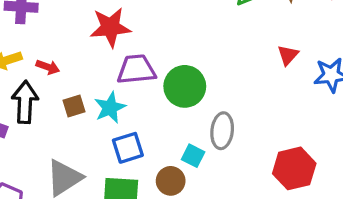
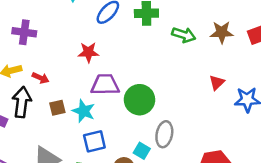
red star: (110, 27) -> (88, 52), size x0.7
cyan star: (110, 108) -> (84, 111), turned -30

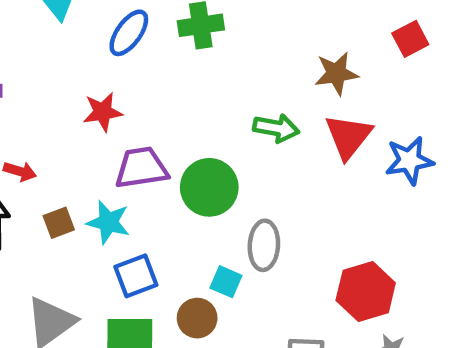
brown star: (222, 32) -> (336, 73), moved
green arrow: (184, 35) -> (276, 128), moved
red triangle: (217, 83) -> (348, 136), size x1.6

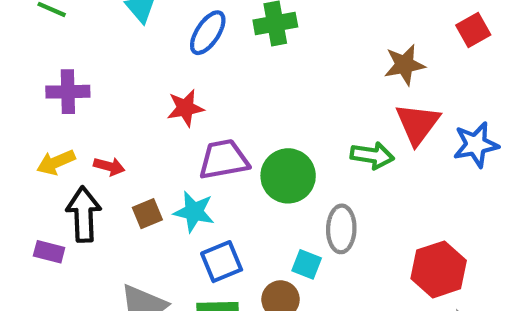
green arrow: (276, 128) -> (372, 155), moved

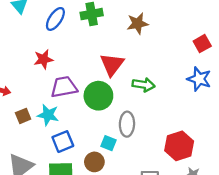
red square: (473, 30) -> (202, 44), moved
brown star: (405, 65) -> (138, 23), moved
red triangle: (418, 124) -> (112, 64), moved
blue star: (476, 145) -> (199, 79), turned 30

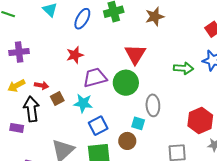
green arrow: (144, 85) -> (183, 68), moved
brown square: (23, 116) -> (57, 99), moved

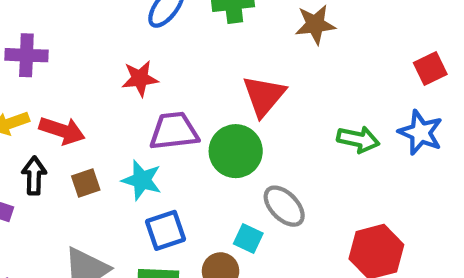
red arrow: (42, 85) -> (62, 131), size x1.5
brown square: (57, 99) -> (86, 183), moved
gray ellipse: (153, 105) -> (284, 206), turned -50
black arrow: (31, 109) -> (34, 176), size x0.7

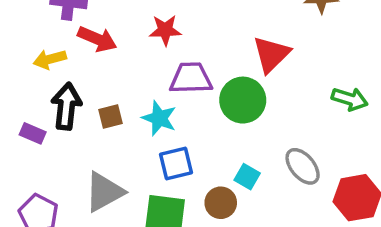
red arrow: (62, 131) -> (97, 39), moved
black arrow: (34, 176) -> (66, 106), size x1.4
gray ellipse: (284, 206) -> (303, 166), moved

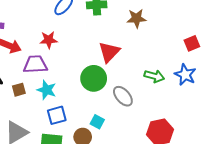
purple trapezoid: (191, 78) -> (35, 64), moved
gray ellipse: (303, 166) -> (123, 96), moved

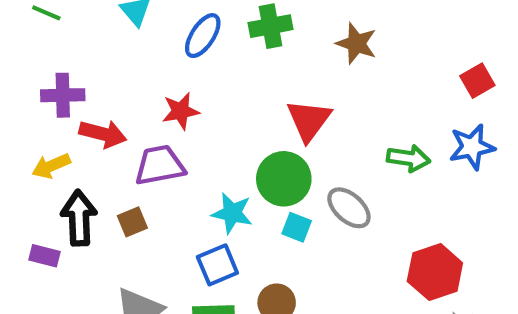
brown star: (137, 18) -> (356, 44), turned 30
blue star: (185, 75) -> (472, 147), turned -30
cyan star: (47, 90) -> (232, 213), moved
cyan square: (97, 122) -> (297, 227), moved

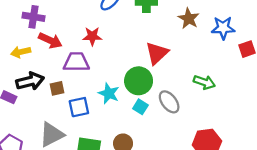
blue star: (472, 147) -> (223, 28), moved
black arrow: (79, 218) -> (30, 81), turned 68
blue square: (217, 265) -> (79, 107), moved

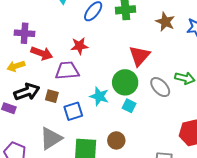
brown square: (57, 88) -> (52, 96), turned 32
gray ellipse: (169, 102) -> (160, 87), moved

